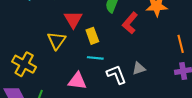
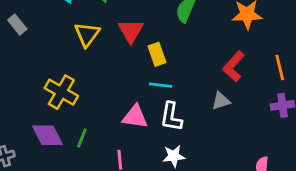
red L-shape: (130, 23) -> (234, 66), moved
yellow triangle: (57, 41) -> (87, 34), moved
white L-shape: (116, 75) -> (171, 117), moved, turned -150

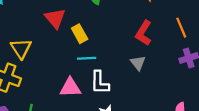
yellow triangle: (87, 34) -> (21, 48), moved
gray triangle: (221, 101) -> (138, 63), turned -42

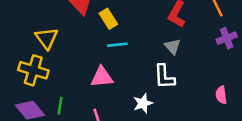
white L-shape: (100, 83) -> (164, 77), moved

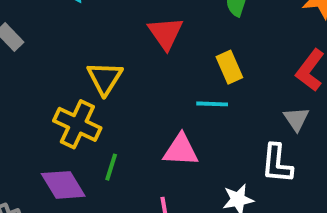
yellow rectangle: (108, 19) -> (229, 67), moved
green line: (60, 106) -> (111, 167), moved

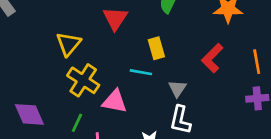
gray triangle: (296, 119) -> (177, 88), moved
yellow cross: (77, 124) -> (83, 80), moved
green line: (111, 167) -> (77, 123), moved

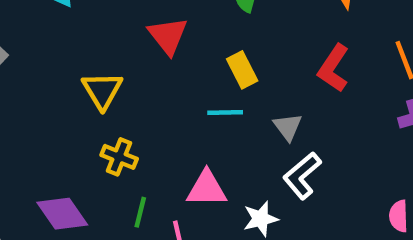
yellow cross: (83, 80) -> (119, 157), moved, size x0.7
pink triangle: (115, 101) -> (207, 189), moved
white L-shape: (180, 120) -> (302, 176), turned 48

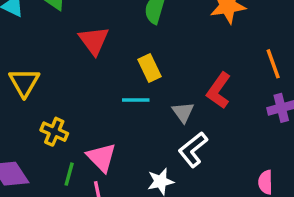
red L-shape: (333, 68) -> (219, 90), moved
yellow triangle: (102, 90) -> (24, 82), moved
pink triangle: (207, 189) -> (101, 157), moved, turned 44

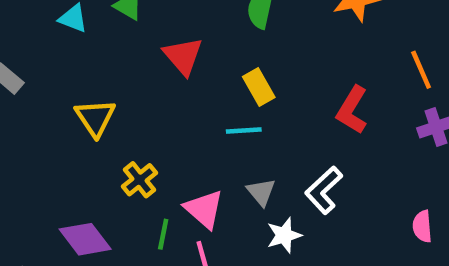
gray triangle: (183, 112) -> (261, 192), moved
yellow cross: (54, 132) -> (139, 180), turned 32

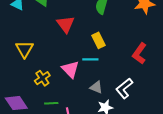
gray triangle: (261, 192) -> (96, 87), turned -32
pink triangle: (204, 209) -> (70, 69), moved
green line: (163, 234) -> (51, 103), turned 72

